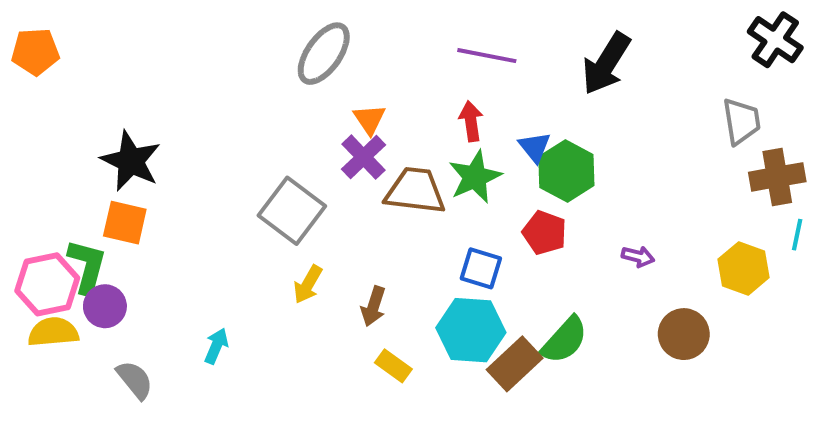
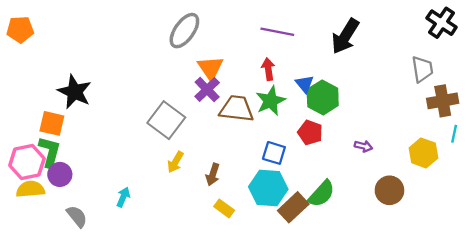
orange triangle: (369, 119) -> (210, 68), size x1.4
orange square: (125, 223) -> (52, 123), moved

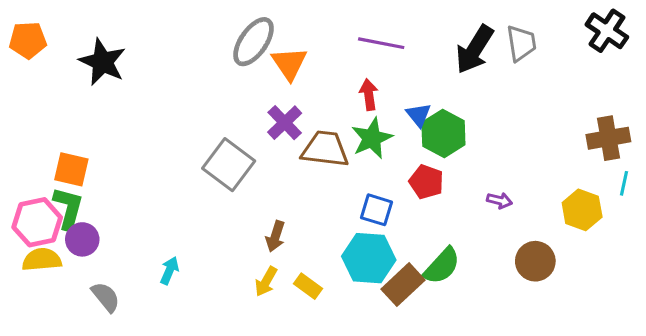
orange triangle: (210, 68) -> (289, 63), moved
gray trapezoid: (422, 69) -> (521, 43), moved
black star: (75, 92) -> (102, 62), moved
yellow arrow: (175, 162) -> (266, 281), moved
brown arrow: (213, 174) -> (275, 236), moved

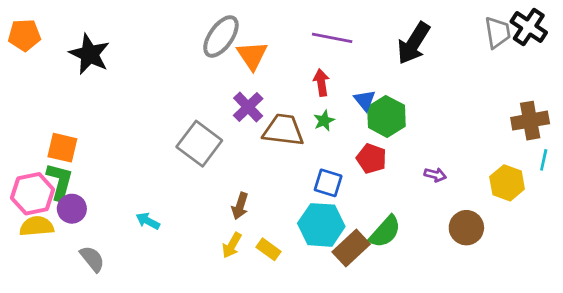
gray trapezoid: (521, 43) -> (498, 32), moved
green star: (372, 138) -> (324, 121), size x0.6
cyan arrow: (169, 271) -> (148, 221), moved, turned -85

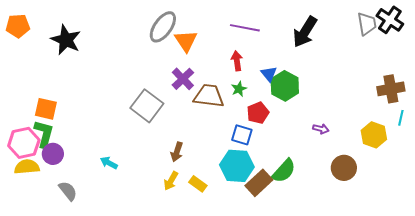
red pentagon: (371, 159) -> (258, 113), moved, turned 30

